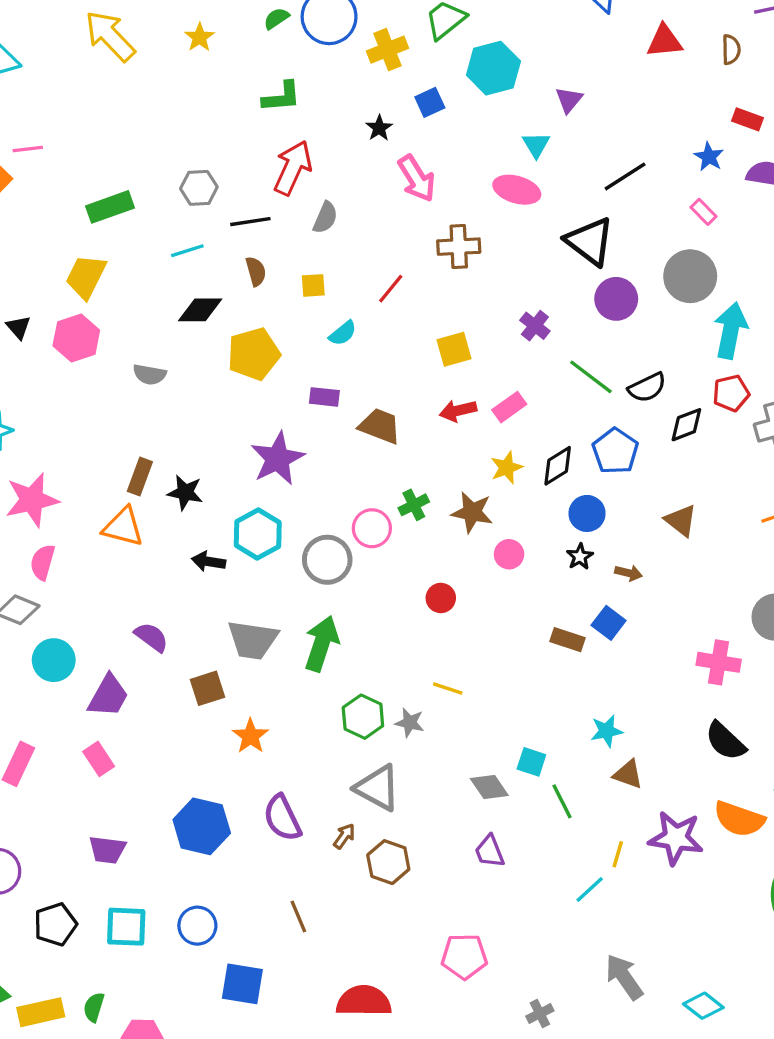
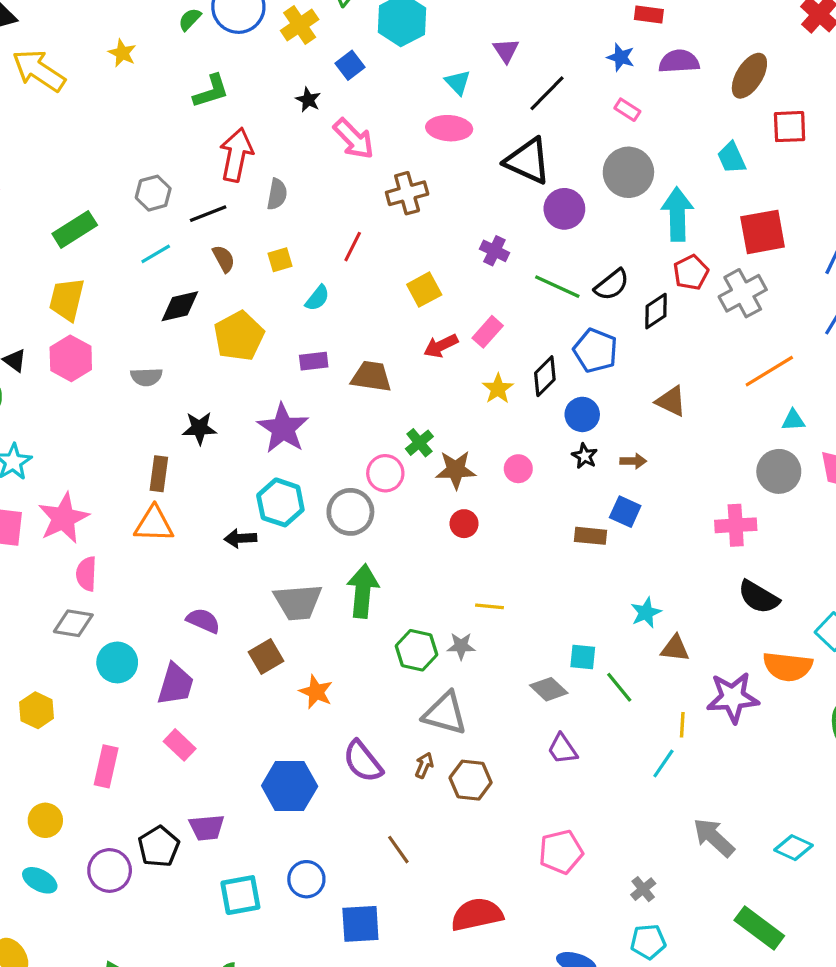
purple triangle: (569, 100) -> (506, 50), moved
black star: (185, 492) -> (199, 428), moved
brown star: (472, 512) -> (456, 470), moved
black pentagon: (55, 924) -> (159, 847), moved

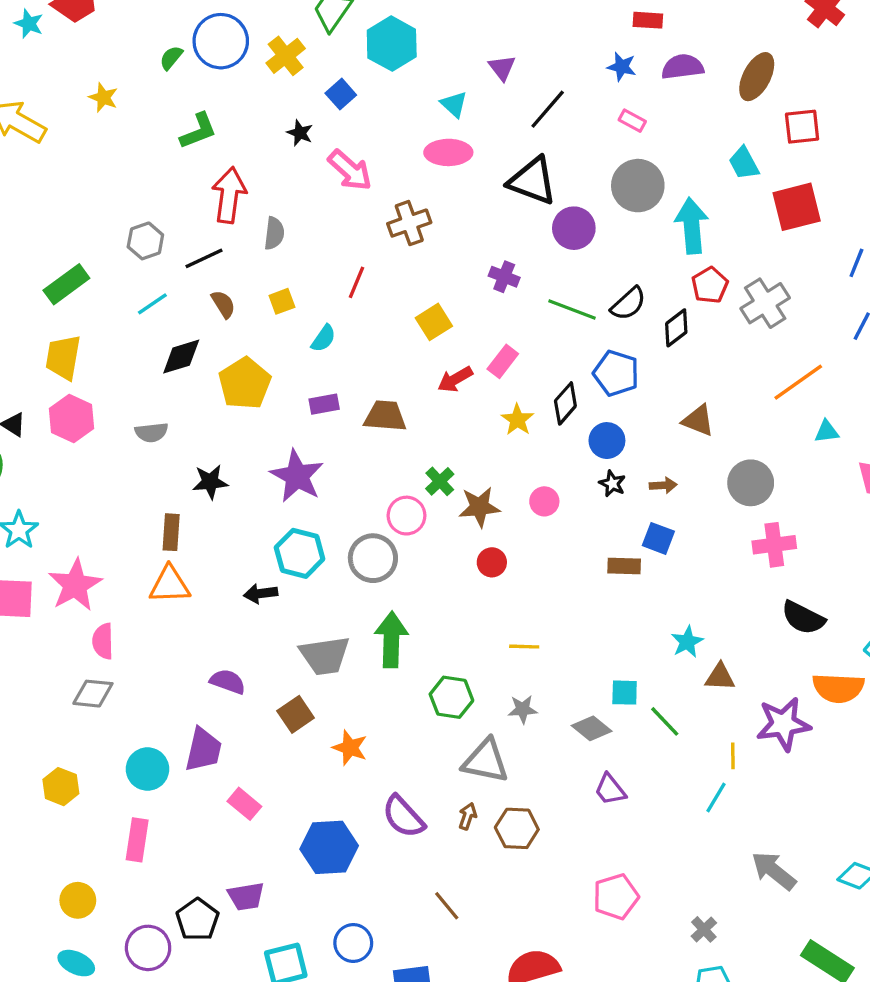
red square: (763, 232) -> (797, 207), moved
gray circle: (779, 471) -> (751, 483), moved
gray star: (461, 646) -> (523, 709), moved
cyan circle: (117, 662) -> (147, 769), moved
pink rectangle: (180, 745) -> (244, 804), moved

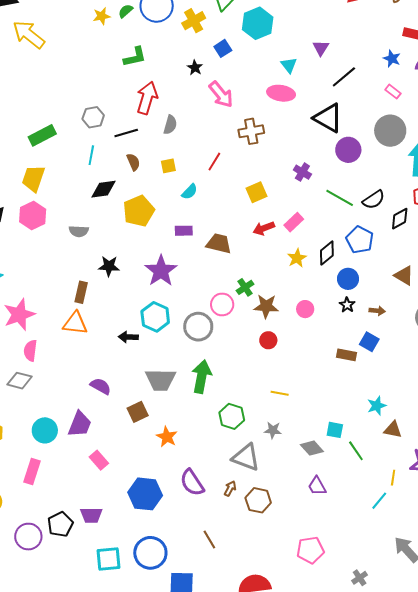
yellow star: (103, 98) -> (102, 16), moved, turned 30
cyan line: (152, 304) -> (91, 155), turned -54
blue circle: (353, 943) -> (150, 553), size x1.4

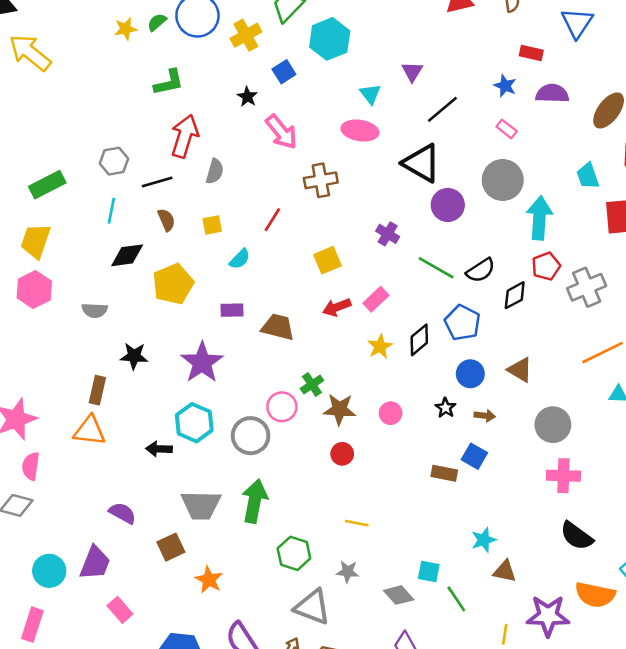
blue circle: (348, 279) -> (470, 374), moved

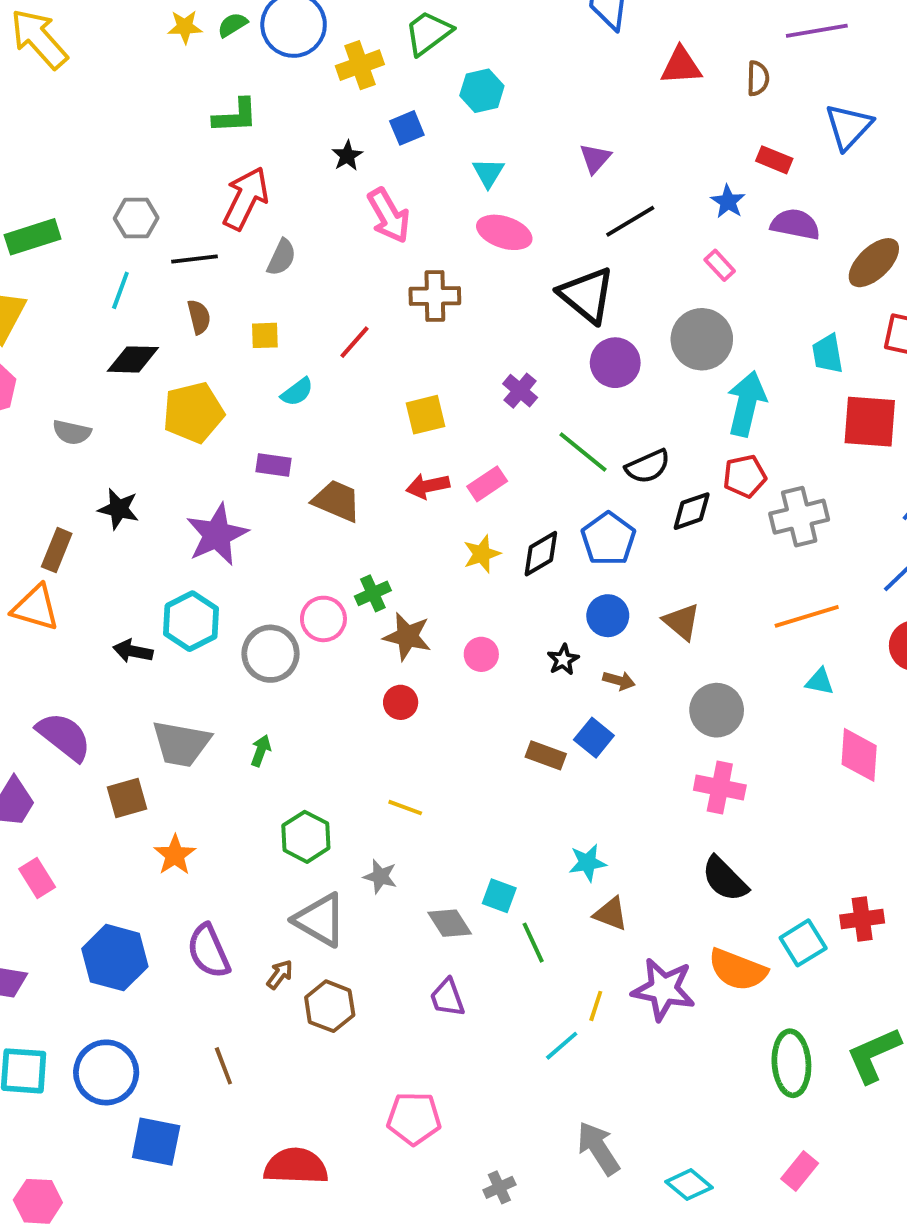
cyan hexagon: (330, 39) -> (482, 91), size x0.7
cyan triangle: (370, 94) -> (488, 173), moved
green arrow: (255, 501) -> (261, 751), size x0.5
purple semicircle: (122, 513) -> (64, 737), size x1.4

